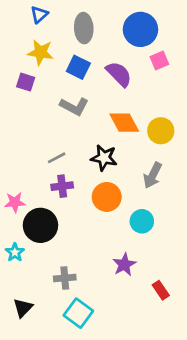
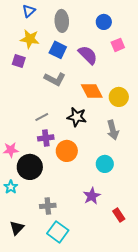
blue circle: (140, 29) -> (104, 22), size x0.6
gray arrow: (153, 175) -> (113, 130), turned -42
orange circle: (107, 197) -> (67, 151), moved

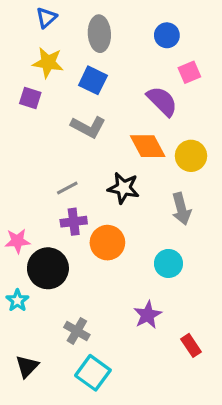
purple semicircle: (88, 55) -> (162, 101), moved
gray cross: (48, 206) -> (77, 331), turned 35

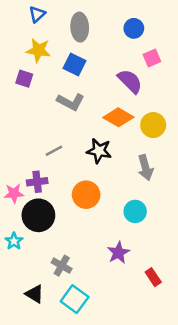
orange diamond: (148, 146) -> (118, 117), turned -32
purple cross: (74, 222) -> (37, 182), moved
black triangle: (27, 366) -> (35, 294), moved, turned -42

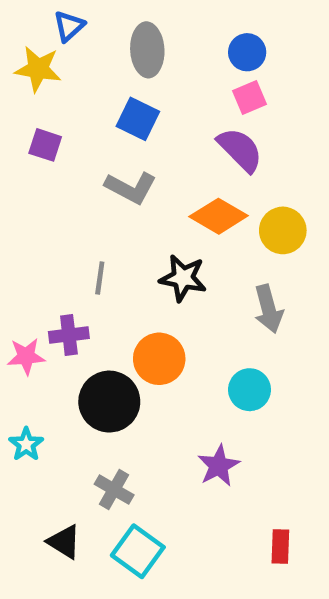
yellow star: (38, 50) -> (38, 69), moved
pink square: (152, 58) -> (250, 97), moved
gray line: (54, 151) -> (100, 278), turned -54
black circle: (38, 215) -> (109, 402), moved
red rectangle: (153, 277) -> (280, 547), moved, turned 36

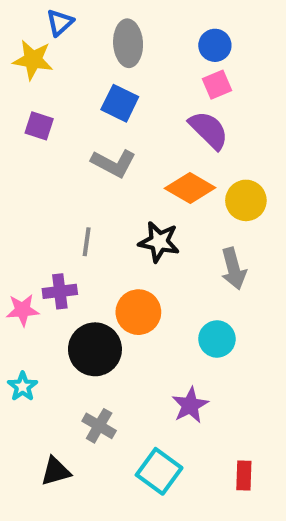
black triangle: (64, 542) -> (56, 471), turned -48
cyan square: (138, 551) -> (159, 471), moved

